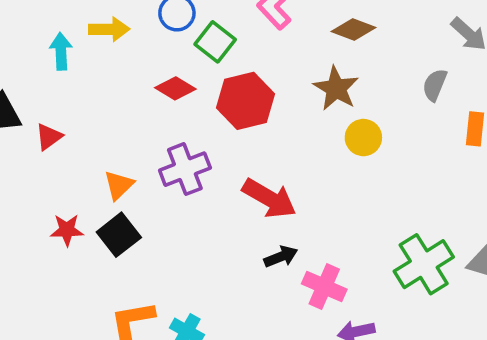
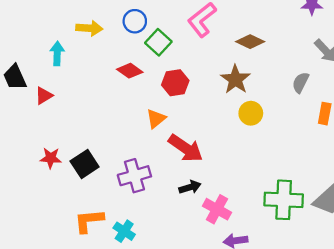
cyan arrow: (61, 51) -> (57, 54), moved
red hexagon: (246, 101) -> (175, 83), size x0.7
purple cross: (185, 169) -> (134, 176), moved
orange triangle: (119, 185) -> (156, 119), moved
green cross: (424, 264) -> (284, 200), turned 30

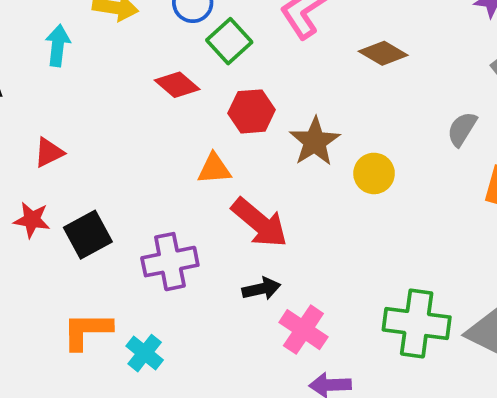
brown star: (235, 79) -> (315, 142), moved
red triangle: (44, 96) -> (49, 153), moved
orange triangle: (156, 119) -> (214, 169), turned 30

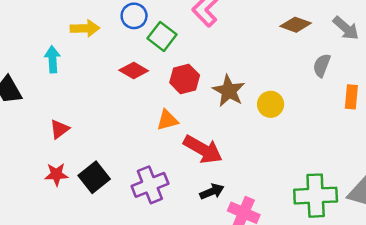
brown diamond: (383, 53) -> (296, 25), moved

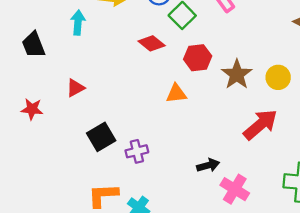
yellow circle: (271, 104) -> (278, 77), moved
red arrow: (203, 149) -> (260, 125), moved, turned -78
red star: (56, 174) -> (32, 109), moved
purple cross: (150, 185) -> (137, 151), moved, size x0.7

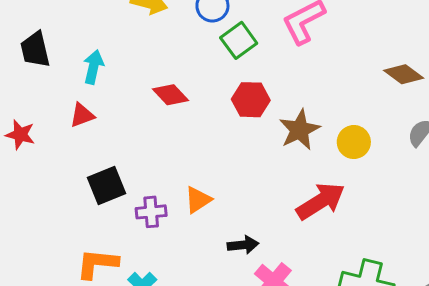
cyan arrow: (78, 22) -> (93, 67), moved
red diamond: (152, 43) -> (170, 95), moved
orange triangle: (176, 94) -> (198, 200), moved, turned -35

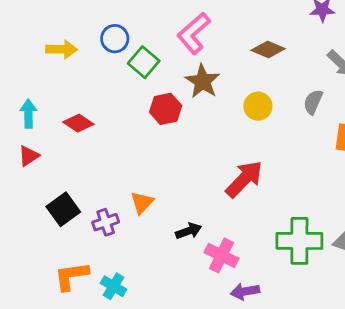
brown diamond: (404, 74) -> (268, 50), moved
red diamond: (170, 95) -> (78, 123), moved
brown star: (299, 130) -> (202, 81), moved
yellow circle: (354, 142) -> (258, 106), moved

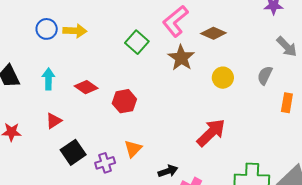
blue circle: (115, 39) -> (47, 29), moved
brown diamond: (268, 50) -> (213, 33), moved
red hexagon: (166, 109) -> (124, 101), moved
red triangle: (29, 156) -> (54, 121), moved

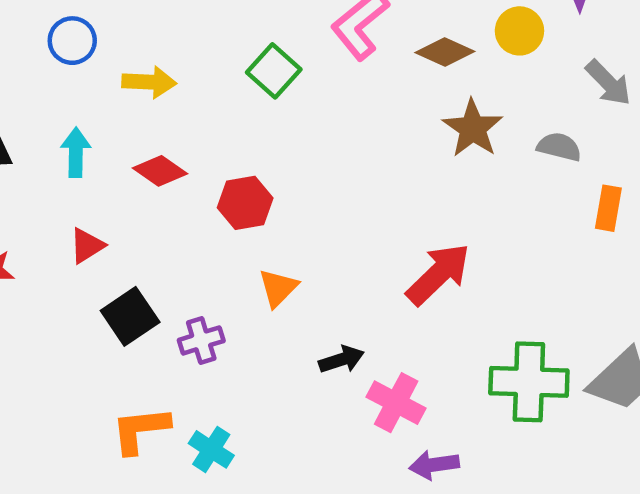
yellow arrow: (75, 31) -> (149, 82), moved
brown star: (181, 58) -> (473, 128), moved
gray semicircle: (265, 75) -> (559, 147), turned 78
yellow circle: (223, 78) -> (519, 31), moved
orange triangle: (133, 149) -> (278, 288), moved

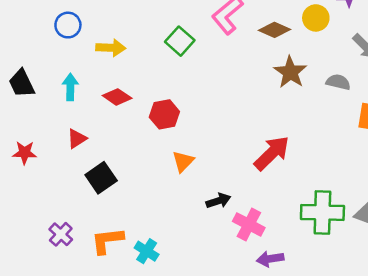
purple cross: (201, 340) -> (61, 234), moved, turned -30

